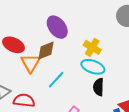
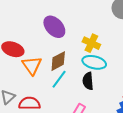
brown diamond: (46, 50) -> (58, 61), moved
black semicircle: (98, 87) -> (88, 81), moved

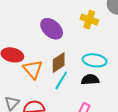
yellow cross: (91, 43) -> (89, 20), moved
black semicircle: (88, 81) -> (90, 80), turned 96

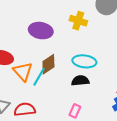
purple ellipse: (52, 29) -> (41, 31), turned -30
cyan line: (61, 80) -> (39, 77), moved

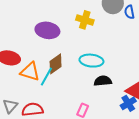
orange triangle: (23, 72) -> (30, 72), turned -30
black semicircle: (80, 81) -> (103, 81), moved

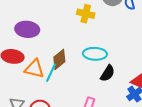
purple ellipse: (47, 30) -> (27, 29), moved
black semicircle: (103, 81) -> (108, 73), turned 132

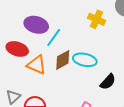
cyan ellipse: (95, 54) -> (85, 60), moved
cyan line: (51, 73) -> (54, 38), moved

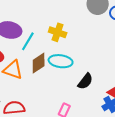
yellow cross: (96, 19) -> (58, 32), moved

